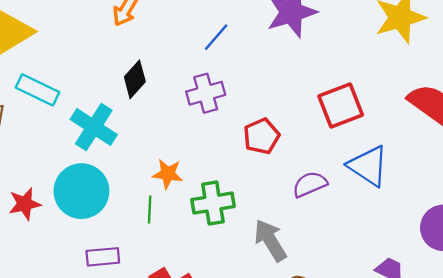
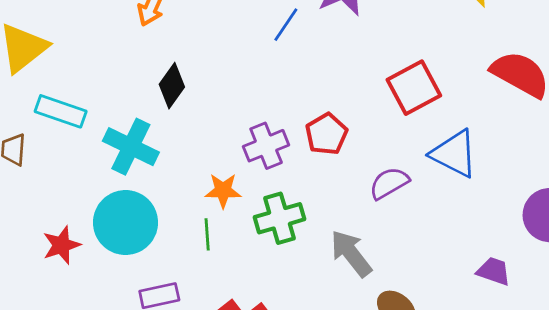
blue line: (216, 37) -> (286, 25), moved
purple cross: (206, 93) -> (266, 146), moved

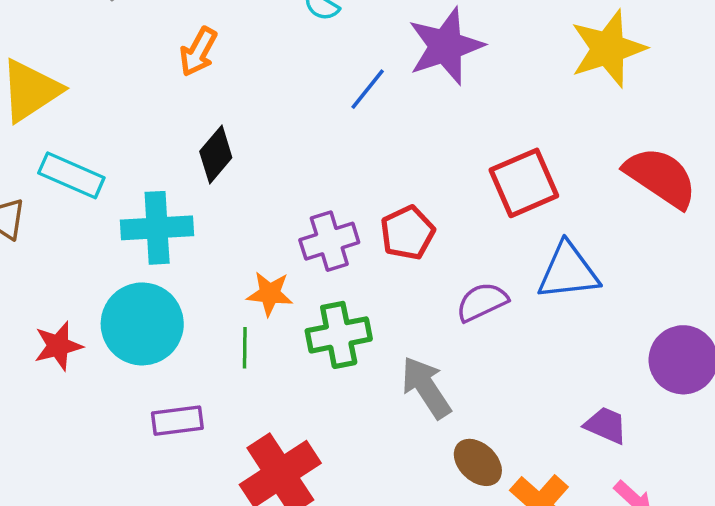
cyan cross: (131, 147) -> (157, 228), turned -34
blue triangle: (454, 154) -> (568, 271), turned -38

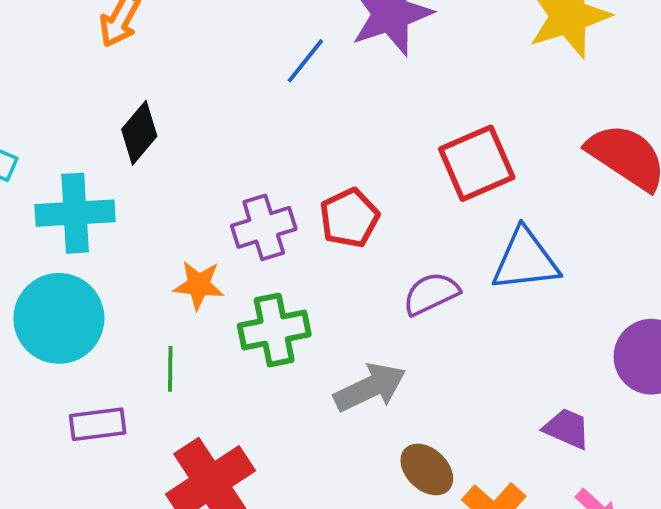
green line: (245, 348) -> (170, 369), moved
gray arrow: (426, 387) -> (370, 387), turned 98

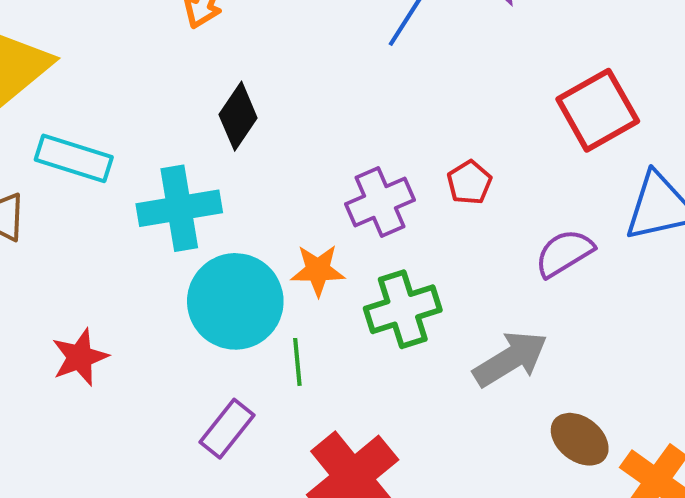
red pentagon: (349, 218) -> (469, 182), size x0.7
cyan circle: (59, 318) -> (235, 301), moved
purple rectangle: (98, 424) -> (227, 429), turned -38

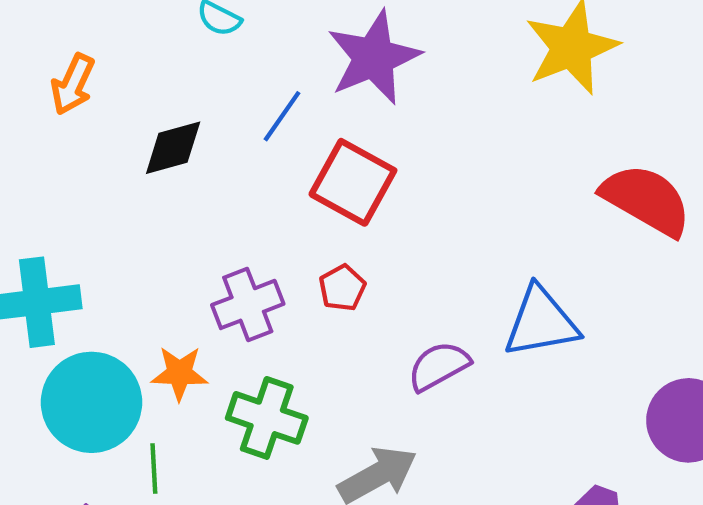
red square: (598, 110) -> (353, 182), moved, turned -34
black diamond: (238, 116) -> (173, 148), moved, turned 38
green cross: (403, 309) -> (267, 418), turned 34

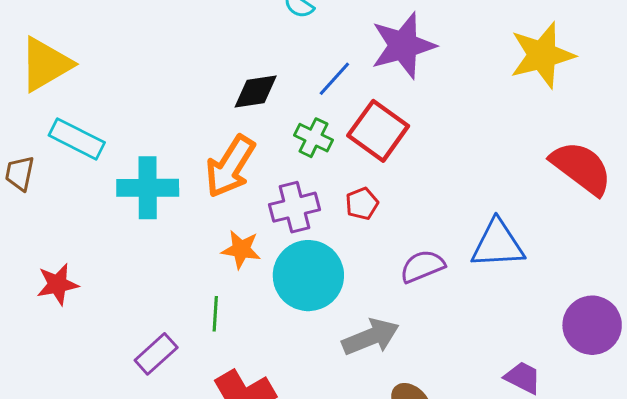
orange arrow: (73, 84) -> (230, 166), moved, size x1.5
cyan circle: (91, 402) -> (308, 276), moved
green cross: (267, 418) -> (313, 138), moved, size x0.7

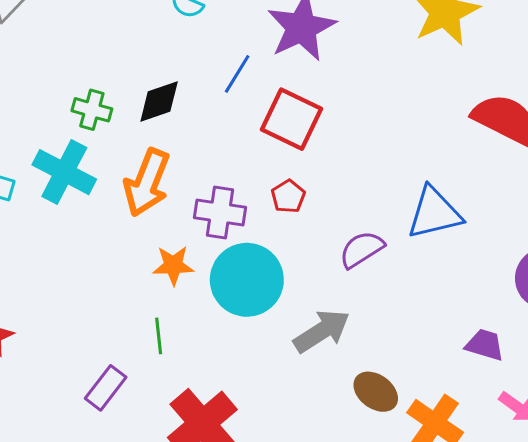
green cross: (313, 138) -> (92, 110), moved
cyan cross: (148, 188) -> (64, 172), moved, turned 38
purple cross: (295, 207) -> (220, 212), turned 33

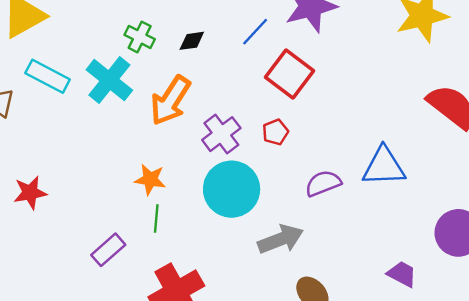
black diamond: (159, 102) -> (192, 41), size x0.7
purple cross: (220, 212) -> (221, 134), turned 33
orange star: (173, 265) -> (150, 179), moved

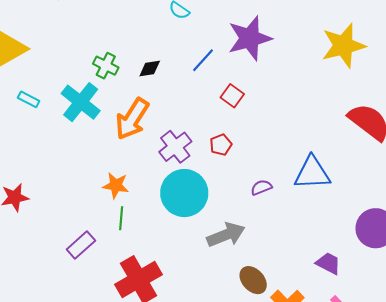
red square: (290, 74) -> (232, 96), size x0.6
cyan rectangle: (48, 76) -> (29, 99), size x0.6
purple semicircle: (323, 183) -> (261, 187), size x0.7

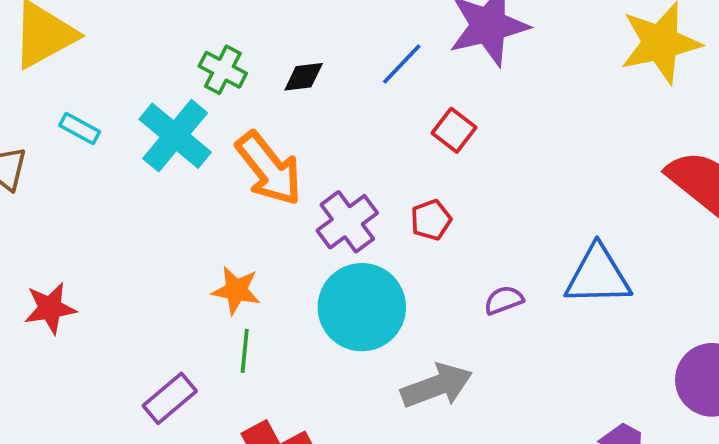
orange arrow: (132, 119) -> (269, 169), turned -72

